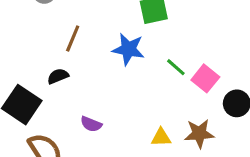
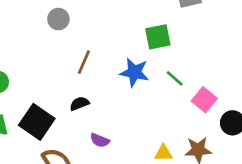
green line: (176, 67) -> (175, 78), moved
black semicircle: (58, 76) -> (79, 104), moved

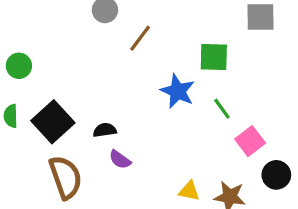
brown line: (84, 62) -> (140, 38), moved
black semicircle: (79, 104) -> (105, 130), moved

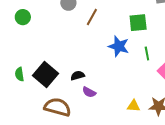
green circle: (19, 66) -> (23, 17), moved
green line: (222, 109) -> (147, 53), turned 32
brown semicircle: (66, 177) -> (57, 107), turned -48

